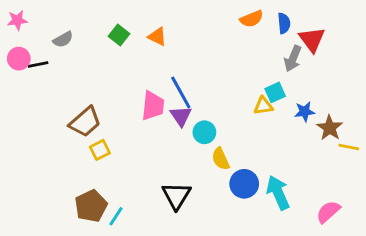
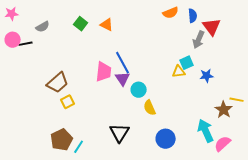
brown star: (330, 128) -> (224, 110), moved
blue circle: (244, 184) -> (166, 139), moved
cyan arrow: (278, 193) -> (206, 131), moved

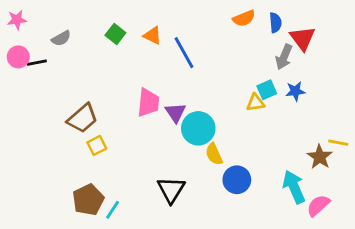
blue line: (123, 63) -> (184, 53), moved
blue star: (207, 76) -> (295, 91), moved
cyan circle: (139, 90) -> (198, 128), size x1.5
blue circle: (166, 139) -> (237, 180), moved

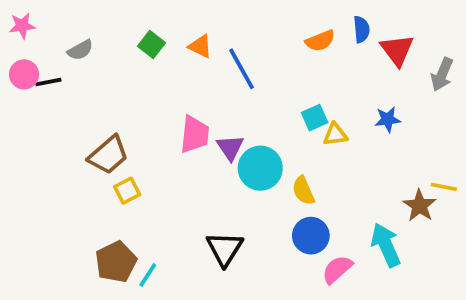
orange semicircle: (244, 18) -> (320, 41), moved
gray arrow: (284, 57) -> (442, 74), moved
cyan square: (267, 90) -> (315, 118), moved
yellow semicircle: (214, 154) -> (303, 191), moved
pink semicircle: (318, 205) -> (337, 269), moved

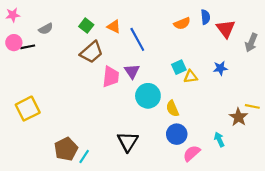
purple triangle: (230, 148) -> (132, 71), moved
brown trapezoid: (108, 155) -> (92, 52), moved
yellow square: (127, 191) -> (28, 109), moved, size x1.6
cyan arrow: (386, 245) -> (219, 139), size x0.6

